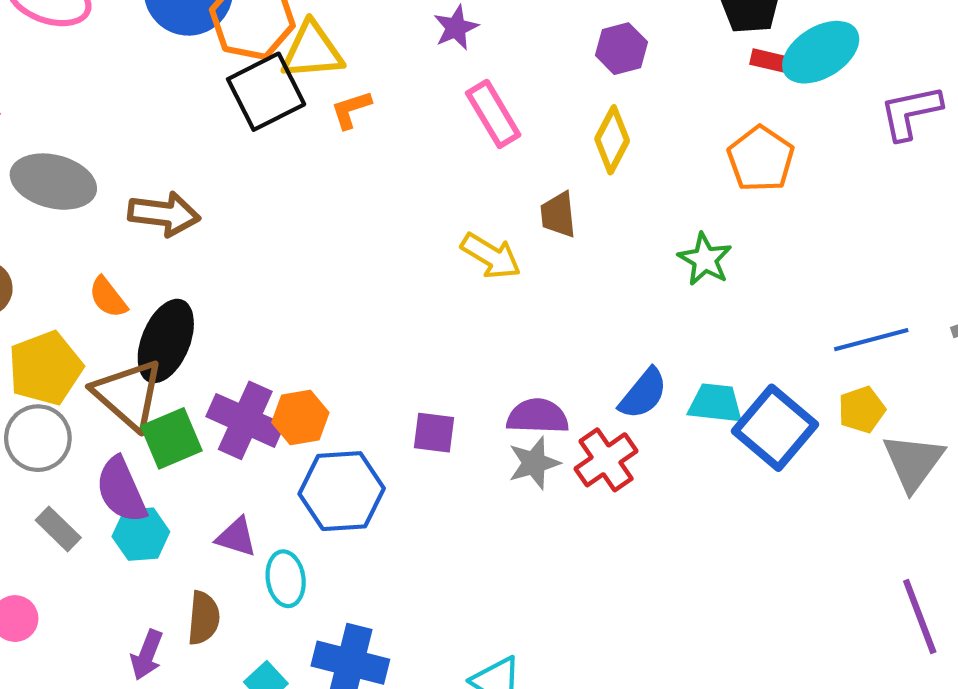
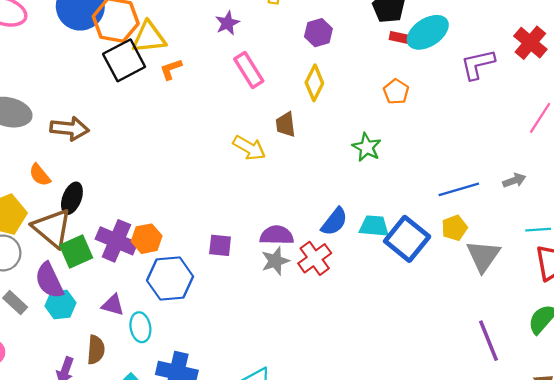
orange pentagon: (761, 159) -> (396, 92), size x0.7
black ellipse: (166, 341) -> (72, 198), size x0.7

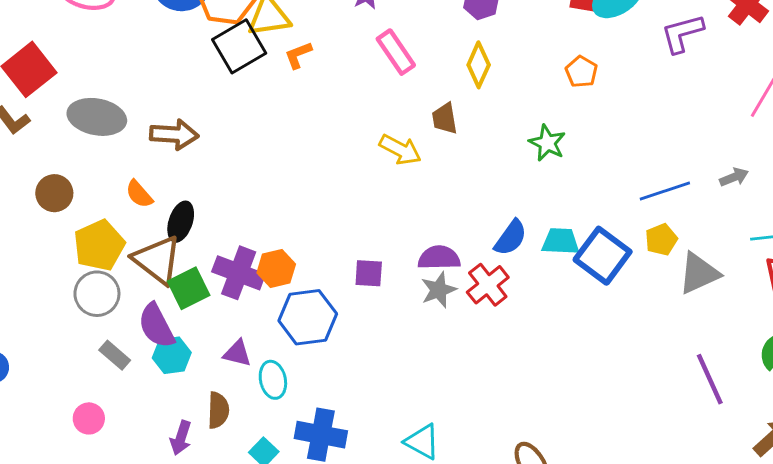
gray triangle: (483, 256) -> (699, 273), turned 33

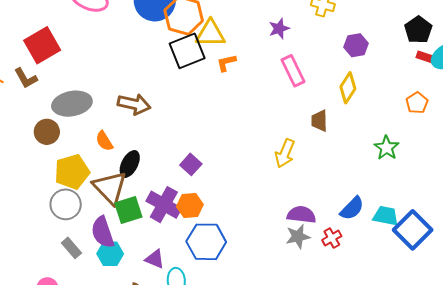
gray ellipse: (97, 117) -> (72, 104), moved, turned -30
yellow arrow: (400, 150) -> (285, 153), moved, turned 76
purple square: (369, 273) -> (191, 164), moved, turned 30
red cross: (488, 285) -> (332, 238), size x0.7

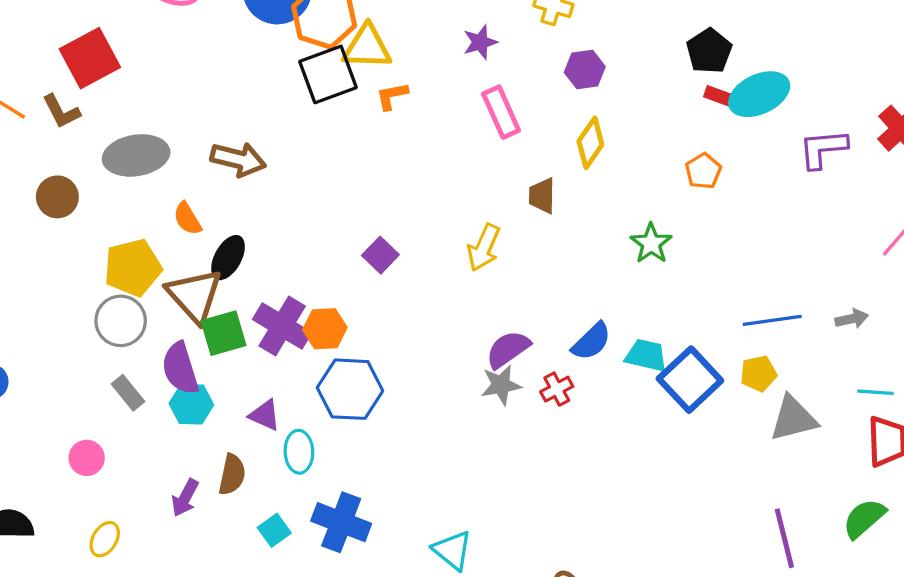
purple hexagon: (356, 45) -> (585, 70), moved
brown circle: (47, 132) -> (57, 197), moved
purple square: (191, 164) -> (380, 255), moved
purple semicircle: (301, 215) -> (508, 349), turned -44

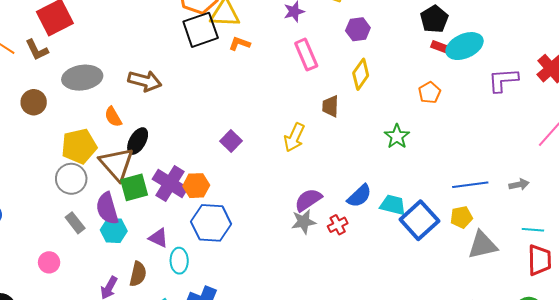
orange L-shape: (392, 96) -> (240, 44), turned 30

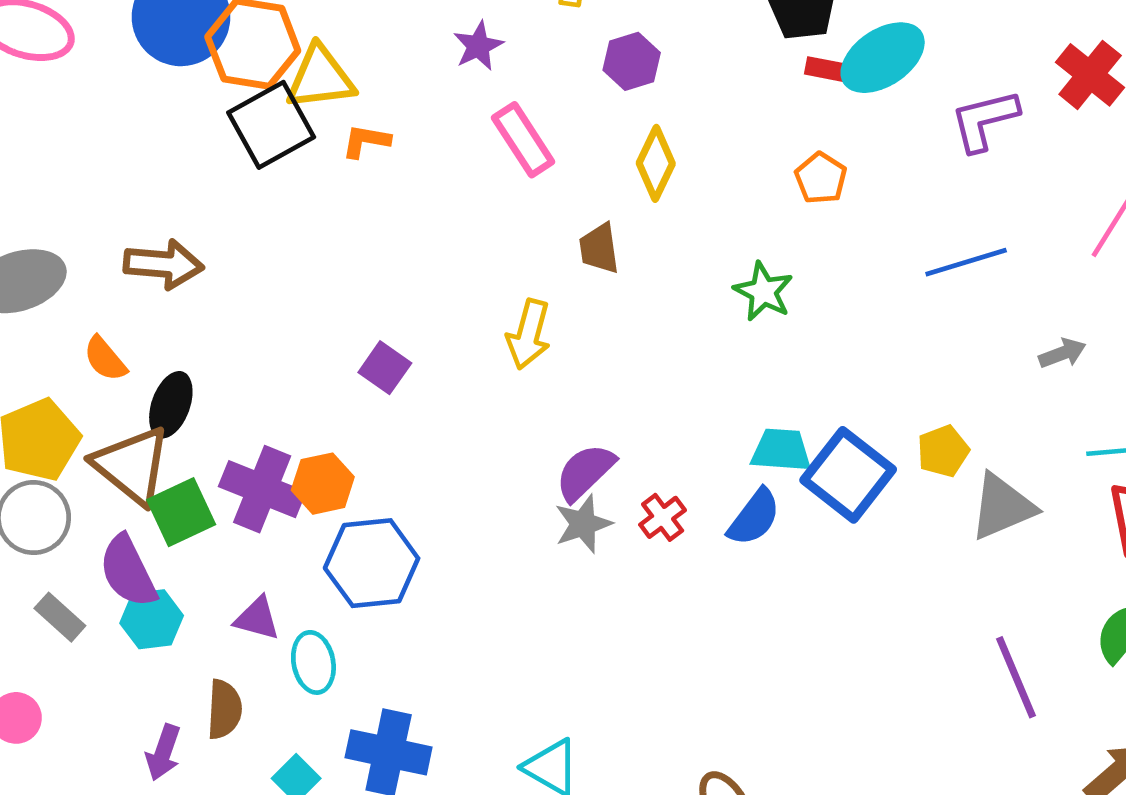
blue line: (470, 185) -> (966, 262), moved
blue semicircle: (359, 196) -> (754, 517), moved

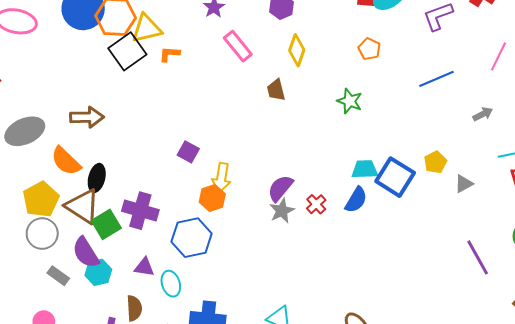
yellow arrow: (529, 334) -> (221, 178), moved
orange semicircle: (105, 359) -> (66, 161), size x1.5
orange hexagon: (323, 484) -> (212, 198), moved
gray triangle: (1002, 507) -> (464, 184), size x0.6

